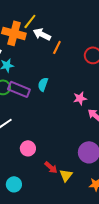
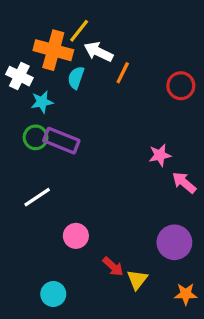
cyan semicircle: (43, 84) -> (76, 78), moved

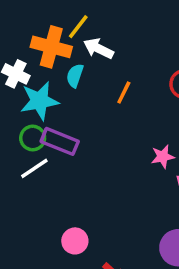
orange line: (123, 73) -> (124, 92), moved
cyan star: (42, 102) -> (39, 101), size x1.6
white line: (37, 197) -> (34, 168), moved

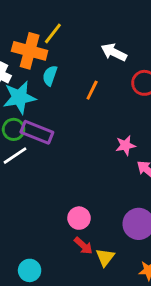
white arrow: (99, 49) -> (114, 52), moved
pink circle: (75, 241) -> (79, 218), moved

